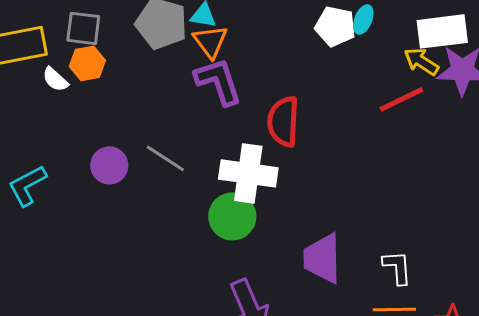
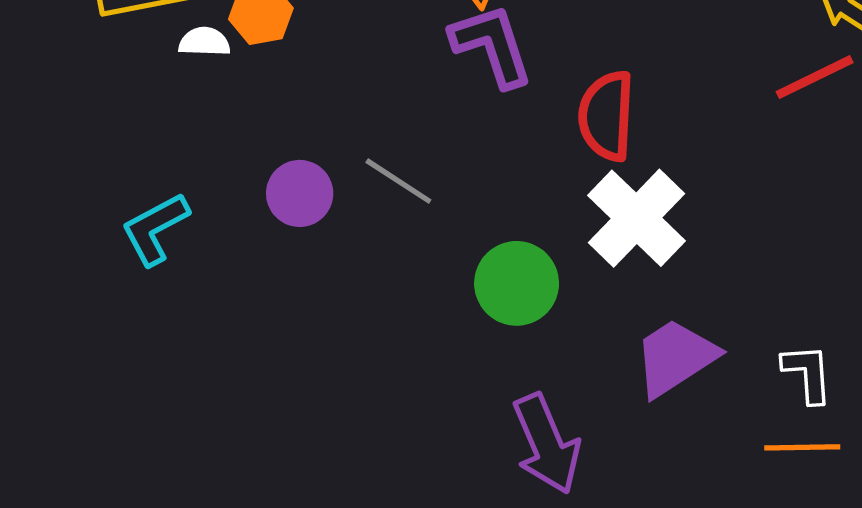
white semicircle: (55, 79) -> (204, 42), turned 140
white cross: (248, 173) -> (636, 218), moved, turned 36
purple trapezoid: (322, 258) -> (675, 357), turned 58

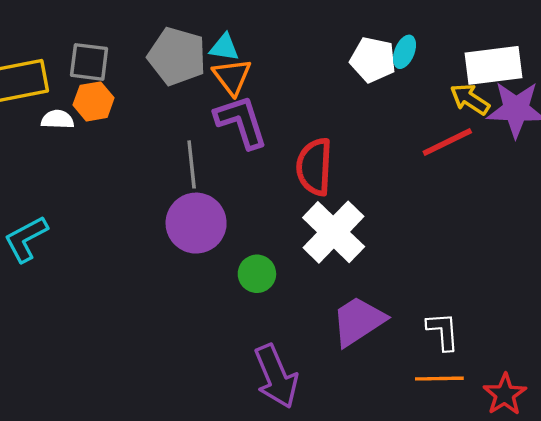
gray line: (398, 181) -> (192, 164), moved, turned 51
purple circle: (300, 193) -> (196, 223), moved, size x1.4
green circle: (517, 283) -> (257, 274), size x0.7

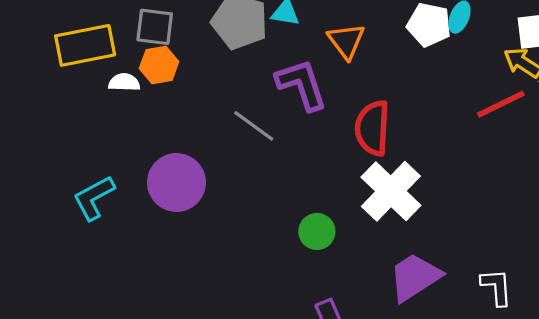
orange triangle: (232, 77) -> (346, 41), moved
gray line: (192, 164) -> (254, 126), turned -48
purple circle: (196, 223) -> (176, 182), moved

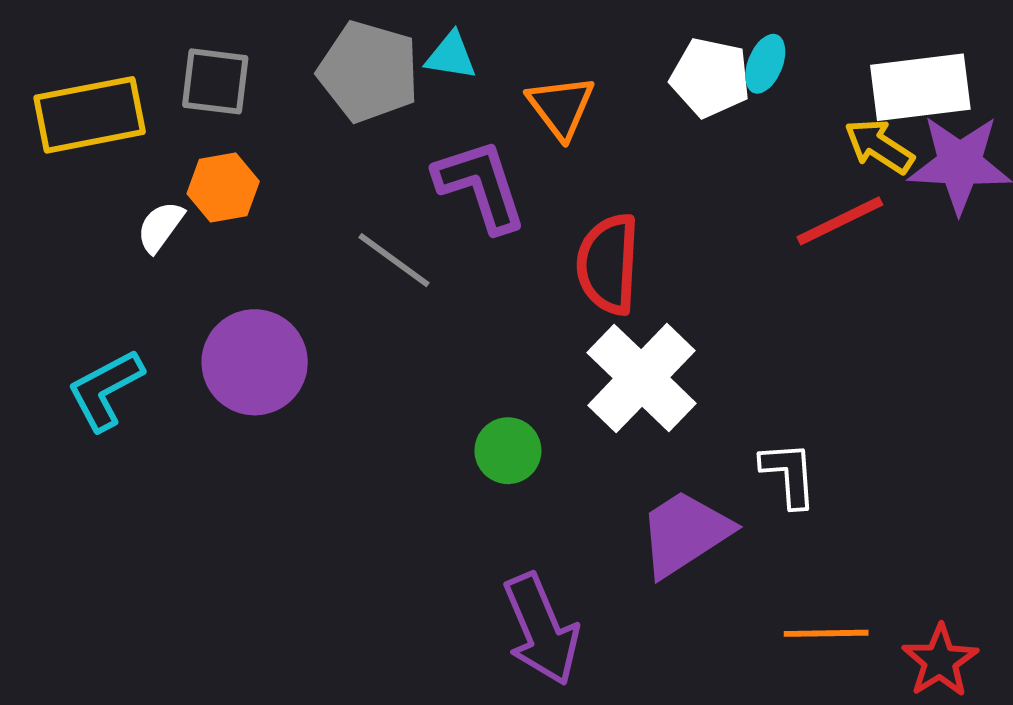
orange hexagon: (159, 65) -> (223, 187), moved
white semicircle: (124, 82) -> (160, 227), moved, turned -56
white L-shape: (496, 287) -> (789, 474), moved

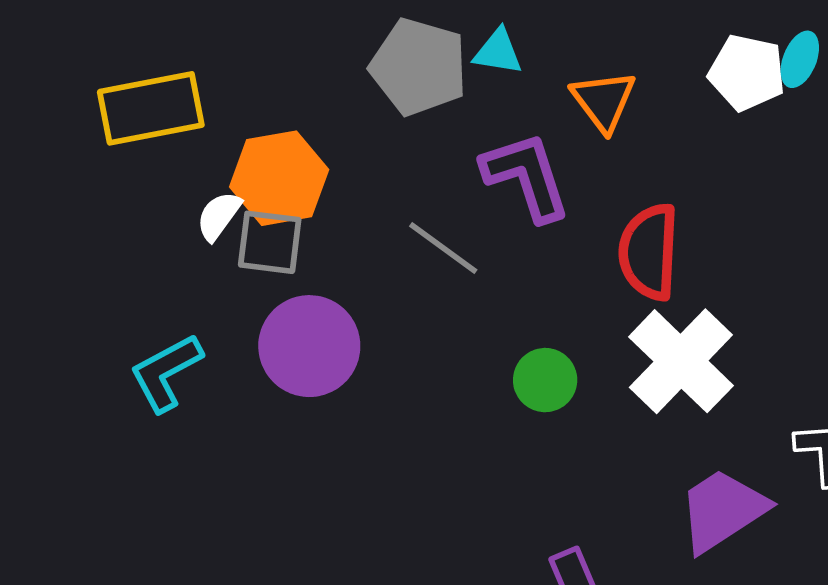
gray square: (215, 81) -> (270, 242), moved
orange hexagon: (223, 187) -> (279, 178), size x1.4
green circle: (508, 451) -> (545, 380), moved

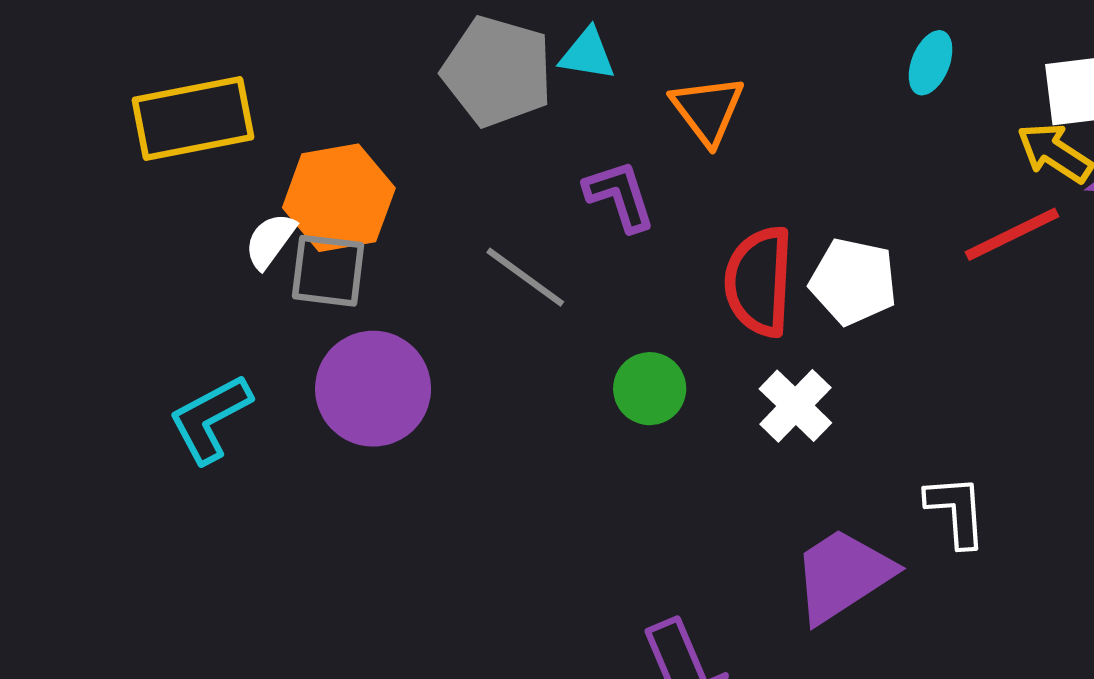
white pentagon: (747, 73) -> (853, 281), moved
purple L-shape: (526, 176) -> (620, 196), size x0.7
white cross: (681, 361) -> (795, 406), size x0.6
green circle: (545, 380) -> (650, 389), moved

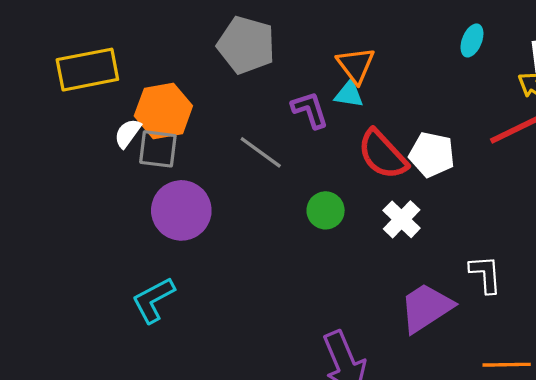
cyan triangle: (587, 54) -> (349, 94), moved
red semicircle: (759, 281) -> (383, 155), turned -46
cyan L-shape: (210, 419) -> (153, 300), moved

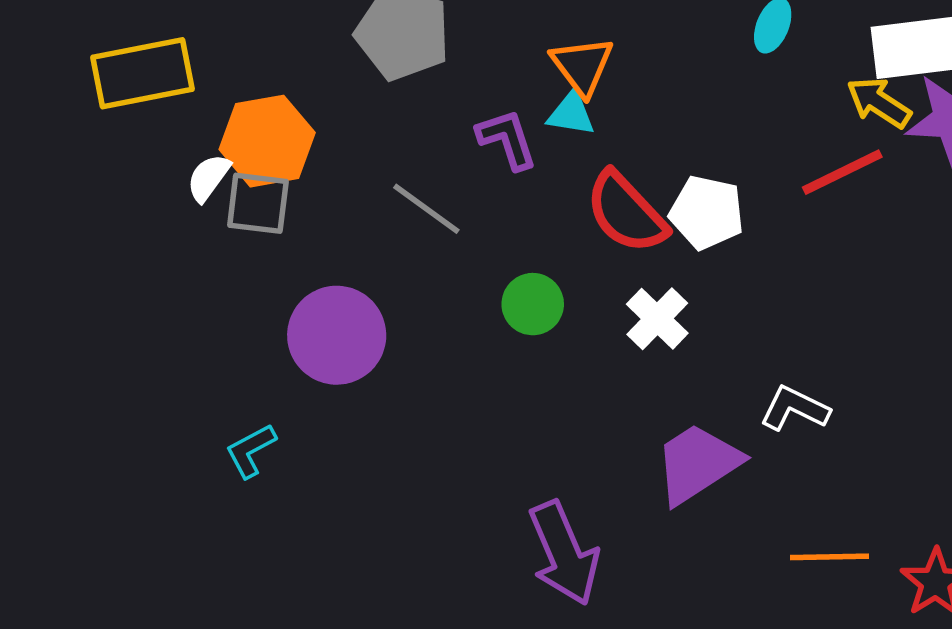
purple circle: (181, 210) -> (337, 335), moved
white L-shape: (485, 274) -> (795, 408), turned -60
cyan L-shape: (153, 300) -> (251, 451), size x0.7

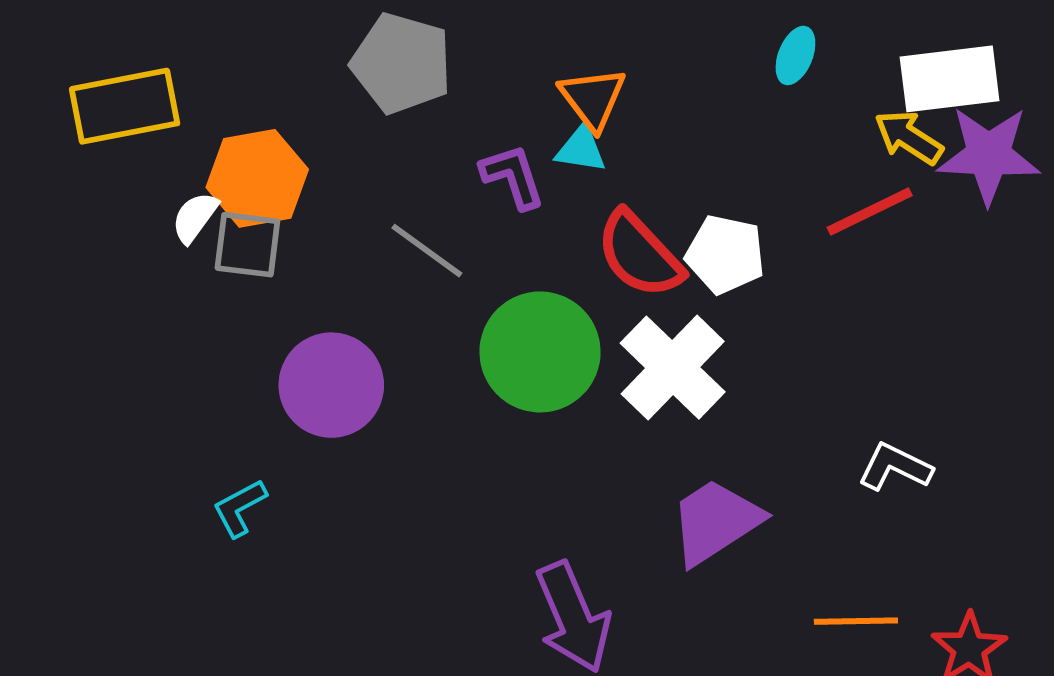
green circle: (533, 304) -> (540, 352), size x1.8
white cross: (657, 319) -> (673, 368), size x1.6
white L-shape: (795, 408) -> (895, 467), moved

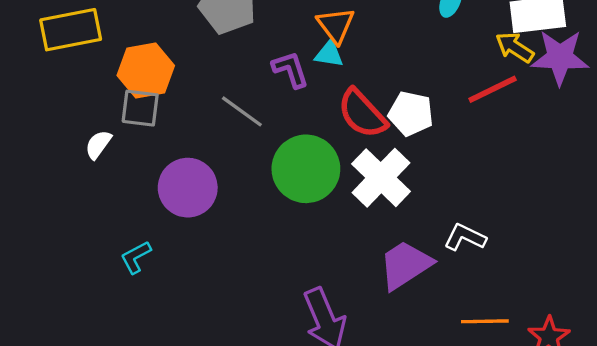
white semicircle: (195, 217) -> (98, 145), moved
white L-shape: (895, 467) -> (465, 237), moved

